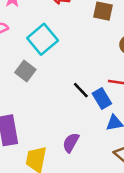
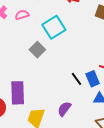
black line: (81, 90) -> (76, 79), moved

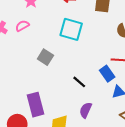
cyan square: (54, 27) -> (71, 29), moved, turned -30
black line: (76, 79) -> (79, 82), moved

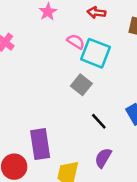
pink semicircle: (22, 26) -> (76, 42), moved, turned 56
gray square: (45, 57) -> (81, 85), moved

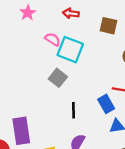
black line: (99, 121) -> (73, 110), turned 42

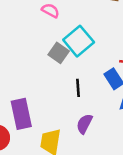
cyan square: (70, 50) -> (79, 41), moved, turned 32

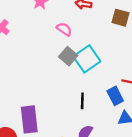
gray square: (59, 53) -> (68, 56), moved

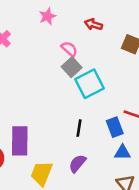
gray square: (68, 56) -> (72, 67), moved

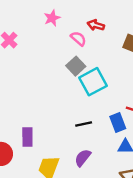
pink semicircle: (69, 49) -> (78, 39), moved
black line: (79, 128) -> (84, 124), turned 70
purple rectangle: (20, 141) -> (27, 137), size x0.7

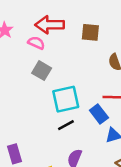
red arrow: (96, 25) -> (50, 25), size x1.6
cyan square: (93, 82) -> (66, 99), moved, turned 32

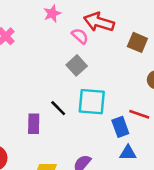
black line: (66, 125) -> (58, 108), moved, turned 56
purple rectangle: (14, 154) -> (34, 124), moved

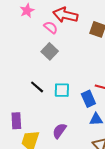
cyan square: (92, 102) -> (62, 90), moved, size x0.7
purple rectangle: (34, 124) -> (16, 121), moved

